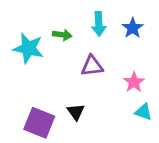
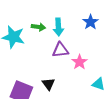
cyan arrow: (99, 24) -> (58, 27), moved
pink star: (134, 82) -> (79, 62), moved

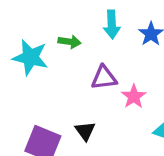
cyan arrow: (58, 27) -> (112, 24), moved

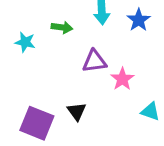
cyan star: (30, 57) -> (25, 42), size x0.6

